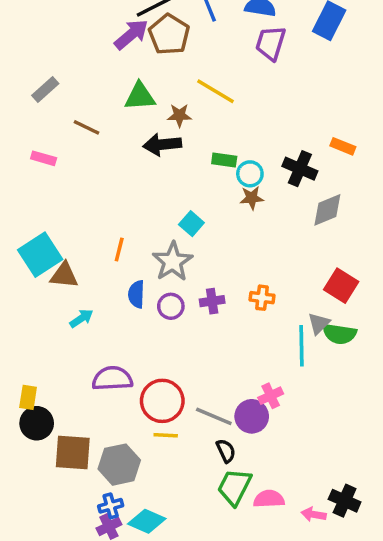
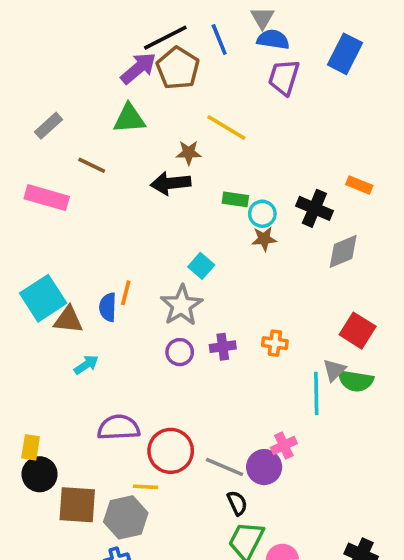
green triangle: (140, 96) -> (129, 119), moved
pink rectangle: (44, 158) -> (47, 198), size x1.6
blue semicircle: (136, 294) -> (108, 307), moved
yellow line: (166, 435) -> (146, 487), moved

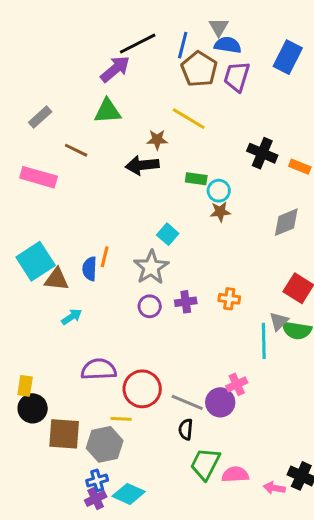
blue line: (219, 39) -> (183, 45), turned 36
brown pentagon: (178, 68) -> (199, 69), moved
black cross: (314, 208) -> (262, 153), moved
black semicircle: (237, 503) -> (186, 429), moved, turned -150

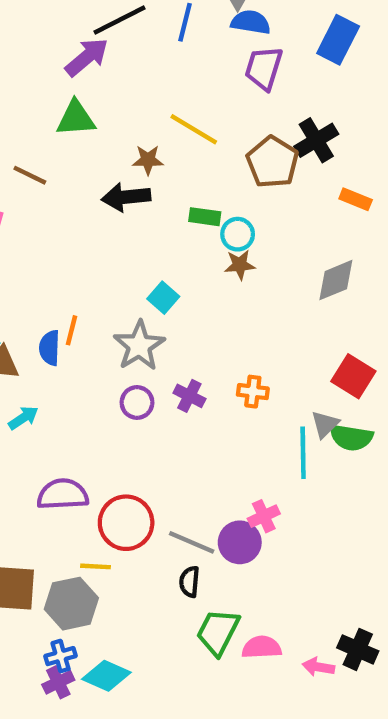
brown pentagon: (199, 69) -> (273, 162), moved
black cross: (262, 153) -> (316, 140), moved, turned 36
purple cross: (186, 302) -> (189, 396), turned 35

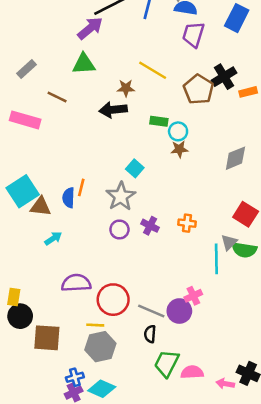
orange rectangle: (356, 199) -> (248, 92), moved, turned -36
gray hexagon: (71, 604) -> (100, 347), moved

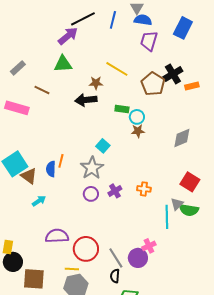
brown triangle: (40, 207) -> (29, 176), turned 30
purple cross: (150, 226) -> (115, 191), turned 32
gray line: (151, 311) -> (116, 258), turned 35

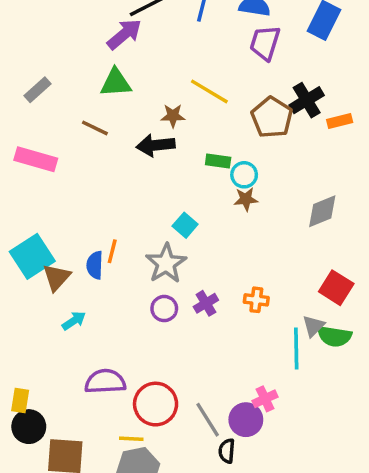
brown line: (42, 90) -> (95, 128), moved
brown triangle: (29, 176) -> (57, 277), turned 36
black semicircle: (115, 276) -> (227, 451), moved

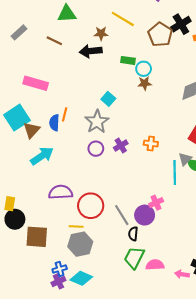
gray rectangle: (37, 90) -> (19, 32), moved
pink rectangle: (36, 159) -> (36, 83), moved
cyan arrow: (74, 321) -> (42, 156), size x1.6

